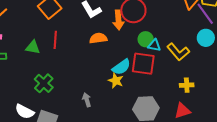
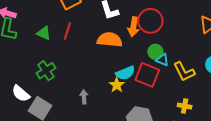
orange semicircle: (98, 38) -> (110, 40), size x1.4

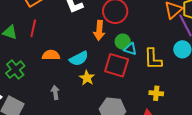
orange arrow: (133, 27) -> (99, 30), moved
orange semicircle: (110, 40) -> (51, 55), moved, size x0.7
yellow L-shape: (184, 72) -> (153, 59), turned 30
cyan semicircle: (125, 73) -> (79, 59), moved

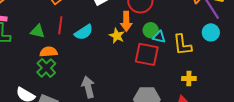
orange semicircle: (51, 55) -> (49, 52), moved
cyan semicircle: (79, 59) -> (84, 32), moved
yellow star: (87, 78) -> (117, 36), moved
gray arrow: (55, 92) -> (88, 87), size x1.5

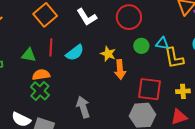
orange arrow: (126, 21) -> (120, 69), moved
cyan triangle: (159, 37) -> (162, 43), moved
red square: (147, 54) -> (150, 89), moved

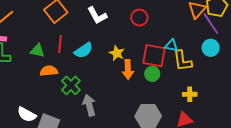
red circle: (129, 17) -> (139, 18), size x0.7
green circle: (141, 46) -> (152, 74), moved
red square: (150, 89) -> (154, 56), moved
green cross: (40, 91) -> (71, 85), moved

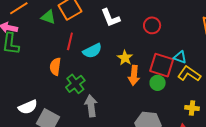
green triangle: (37, 51) -> (48, 17), moved
yellow L-shape: (182, 61) -> (189, 74), turned 125
orange semicircle: (49, 71) -> (55, 67), turned -84
white semicircle: (27, 114) -> (28, 107), turned -60

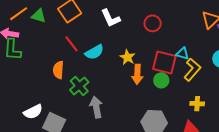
green triangle: (48, 17) -> (39, 16), moved
red line: (70, 41) -> (71, 44), turned -48
yellow L-shape: (189, 74) -> (192, 70), turned 100

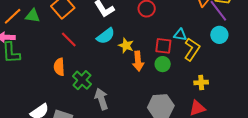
cyan semicircle: (94, 52) -> (106, 36), moved
red square: (164, 62) -> (163, 46), size x0.7

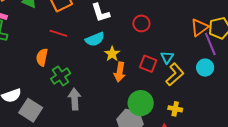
cyan triangle: (180, 35) -> (167, 57), turned 40
red line: (69, 39) -> (58, 33), turned -42
green circle: (163, 64) -> (141, 103), moved, size x1.6

